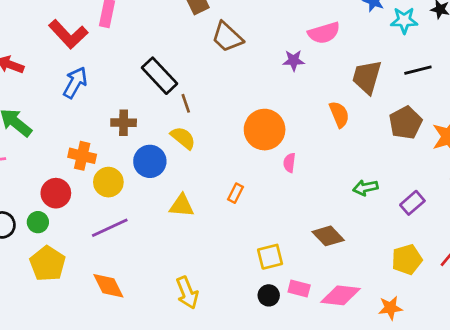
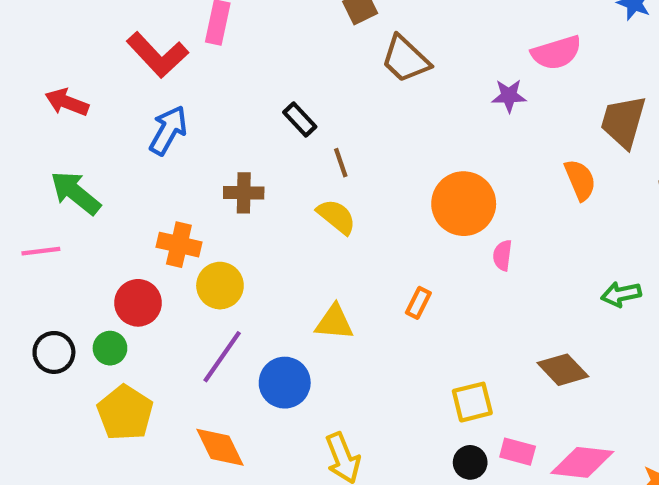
black rectangle: (160, 76) -> (300, 120), size x0.6
blue circle: (150, 161) -> (285, 383), moved
purple line: (110, 228) -> (222, 357), turned -30

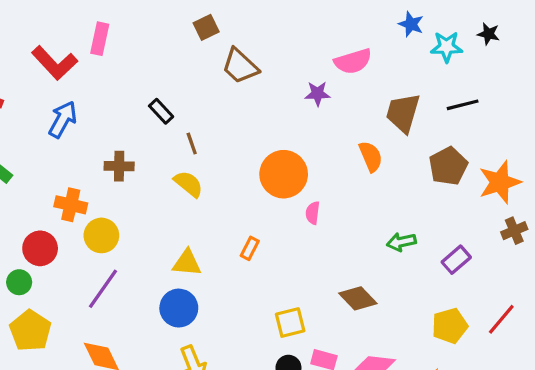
blue circle: (285, 383) -> (179, 308), moved

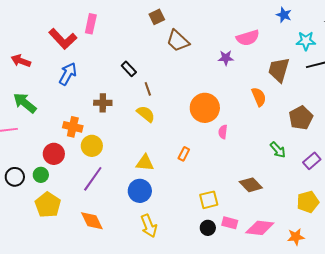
cyan star: (447, 47) -> (306, 41), moved
brown pentagon: (448, 166) -> (301, 118), moved
green arrow: (401, 242) -> (278, 150), turned -120

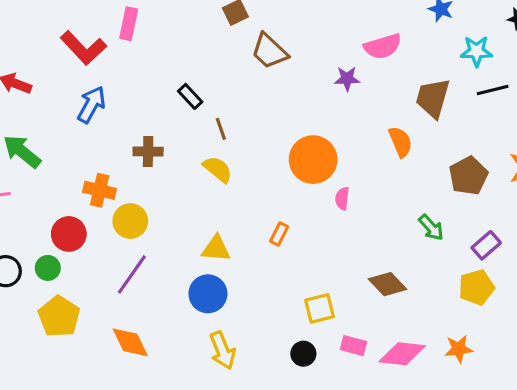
yellow pentagon: (308, 202) -> (476, 287), moved
black circle: (208, 228) -> (303, 354), moved
orange star: (296, 237) -> (459, 349), moved

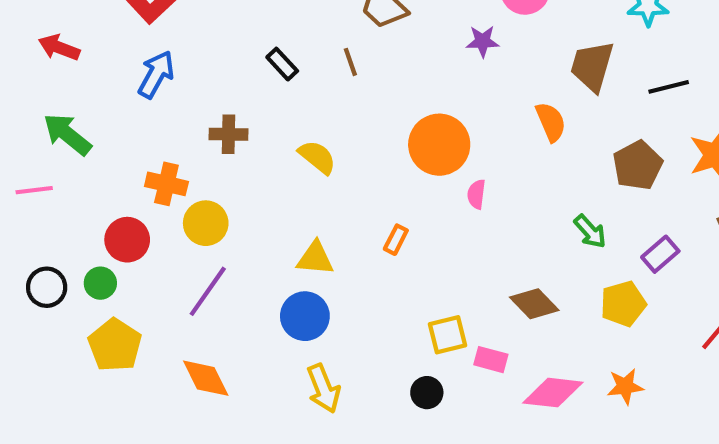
black line: (493, 90) -> (669, 87), moved
brown line: (221, 129) -> (350, 62), moved
yellow pentagon: (476, 287) -> (623, 304), moved
pink rectangle: (354, 346) -> (491, 360), moved

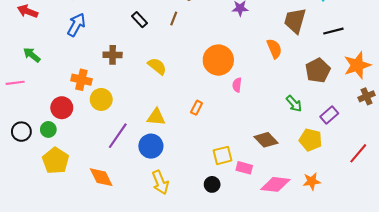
brown line: (350, 62) -> (174, 19), turned 40
green arrow: (67, 134) -> (32, 55), size x0.7
purple line: (208, 291) -> (118, 136), moved
yellow pentagon: (623, 304) -> (311, 140), turned 30

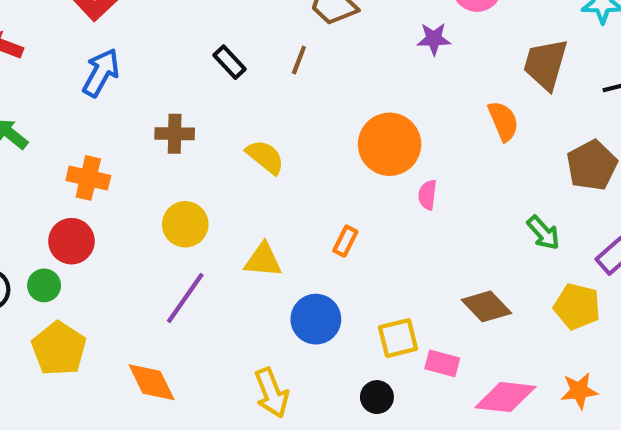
orange cross: (81, 80) -> (88, 178), moved
yellow circle: (101, 99) -> (185, 224), moved
blue circle: (151, 146) -> (316, 319), moved

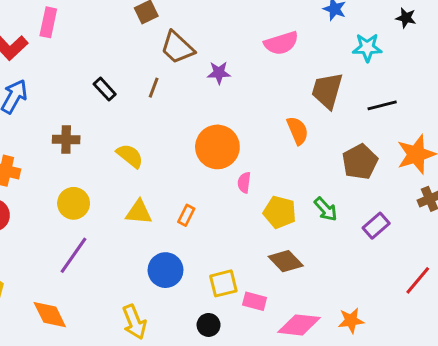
purple star: (434, 39) -> (219, 73), moved
yellow triangle: (263, 260) -> (139, 212), moved
yellow pentagon: (577, 306) -> (280, 212), moved

